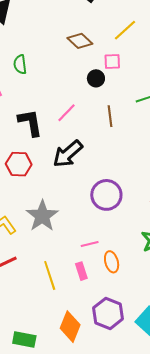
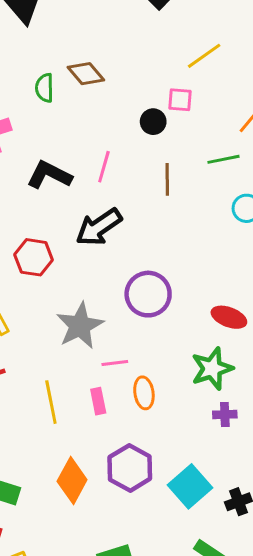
brown diamond: (80, 41) -> (86, 74), moved
pink line: (66, 113) -> (104, 167), turned -35
black L-shape: (30, 123) -> (49, 175), turned -60
red hexagon: (19, 164) -> (34, 257), moved
gray star: (42, 216) -> (80, 326), moved

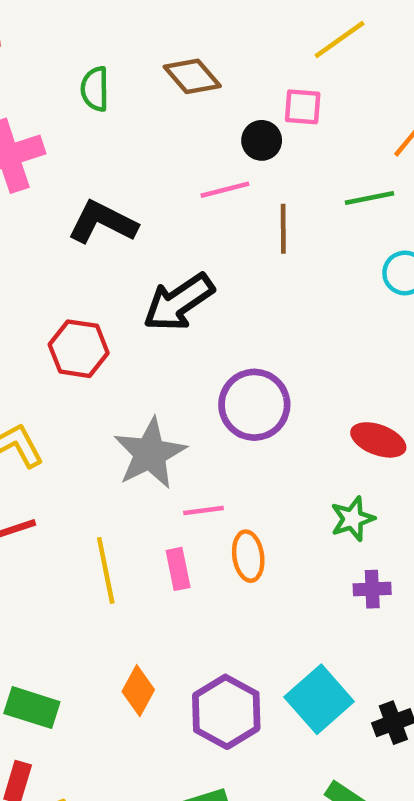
brown diamond: (86, 74) -> (192, 76), moved
pink line: (104, 167) -> (225, 190), moved, turned 60
green star: (212, 369) -> (353, 519), size x0.7
purple hexagon: (130, 468) -> (226, 712), moved
orange diamond: (72, 480) -> (138, 691), size x0.7

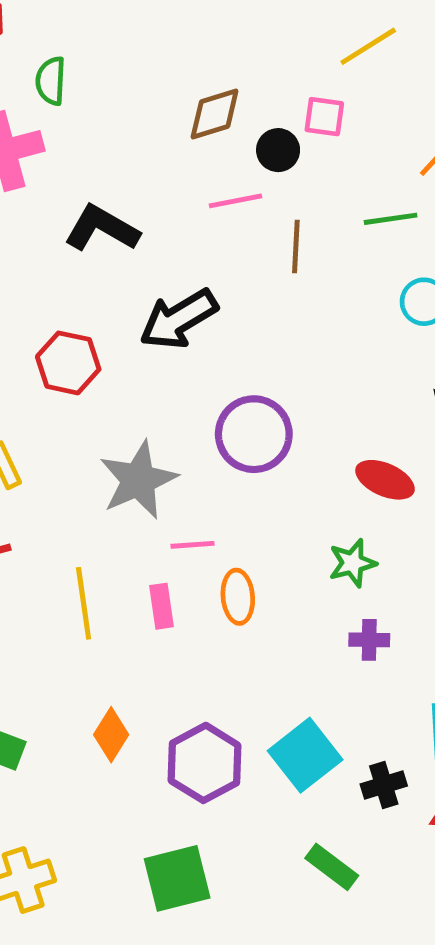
brown diamond: (192, 76) -> (215, 114), moved, turned -70
green semicircle: (95, 89) -> (51, 81), moved

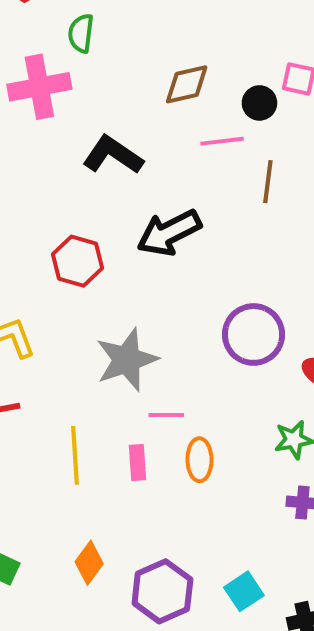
brown diamond: (215, 114) -> (187, 84), moved
purple circle: (254, 434) -> (254, 334), moved
cyan square: (305, 755) -> (244, 591), size x0.7

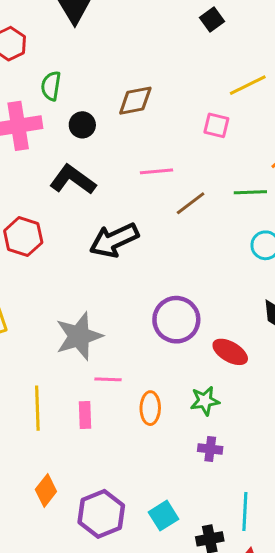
brown diamond: (187, 84) -> (135, 101), moved
black circle: (259, 103) -> (82, 125), moved
brown line: (268, 182) -> (191, 203), turned 44
red hexagon: (77, 261) -> (23, 237), moved
orange ellipse: (199, 460) -> (150, 408), moved

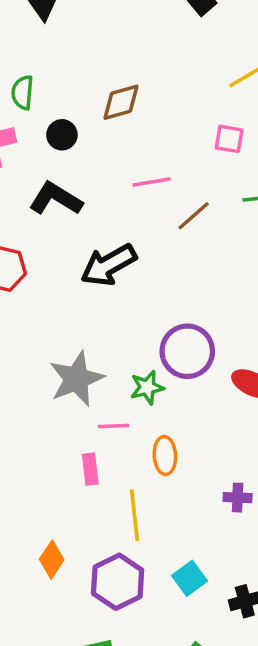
pink square: (216, 125) -> (229, 139), moved
green star: (205, 401) -> (147, 387), moved
yellow line: (37, 408) -> (135, 515), moved

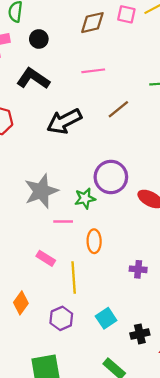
brown diamond: (121, 102) -> (92, 23), moved
pink square: (229, 139) -> (126, 14), moved
brown line: (194, 216) -> (118, 109), moved
pink rectangle: (90, 469) -> (46, 258), moved, turned -54
purple hexagon: (118, 582) -> (61, 318), size x0.7

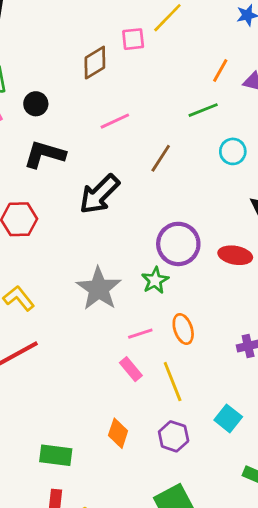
pink line: (63, 222) -> (140, 334), moved
pink rectangle: (46, 258) -> (131, 369), turned 36

